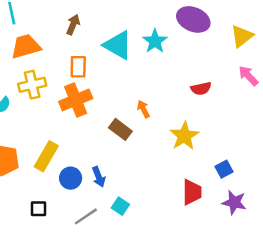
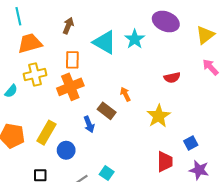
blue arrow: (99, 177) -> (89, 124), moved

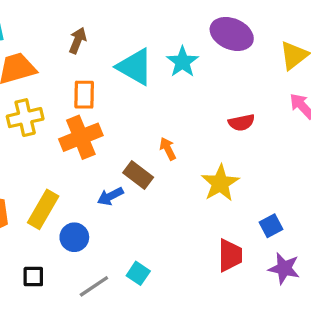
blue arrow: (89, 124) -> (110, 196), turned 84

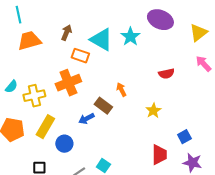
brown arrow: (78, 41) -> (66, 33), moved
orange rectangle: (84, 95) -> (80, 56), moved, turned -72
yellow cross: (25, 118) -> (34, 96), moved
yellow star: (220, 183) -> (153, 111), size x0.7

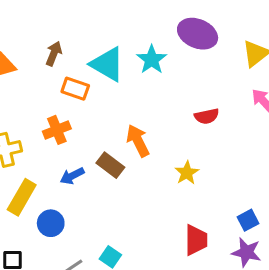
orange cross: (68, 83) -> (57, 130), size x0.7
orange arrow: (121, 90) -> (138, 141), size x1.5
blue arrow: (86, 119) -> (72, 176), moved
blue square: (184, 137) -> (248, 220), moved

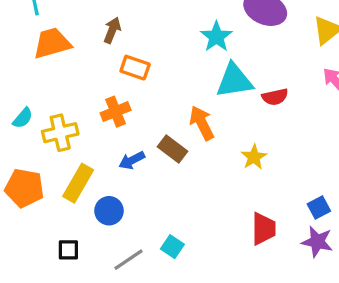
cyan triangle: (107, 64) -> (234, 81), moved, turned -39

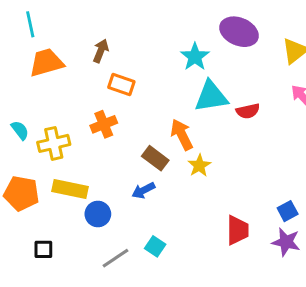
cyan semicircle: (23, 118) -> (20, 130), turned -78
yellow star: (254, 157) -> (199, 165), moved
blue arrow: (132, 160) -> (143, 190), moved
yellow rectangle: (78, 183) -> (70, 189), turned 72
black square: (68, 250) -> (43, 249), moved

